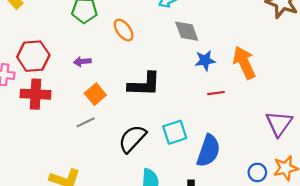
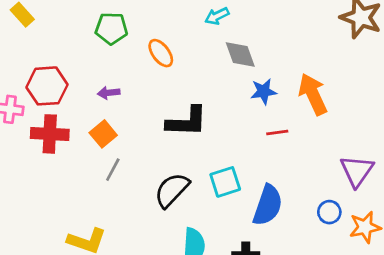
orange square: (95, 94) -> (103, 134), moved
gray line: (86, 122) -> (113, 170), turned -36
blue circle: (257, 172) -> (329, 212), moved

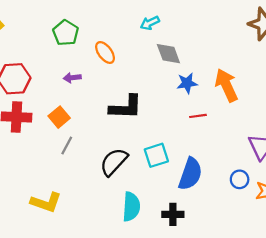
green pentagon: (111, 28) -> (66, 33), turned 30
purple arrow: (109, 93) -> (72, 78), moved

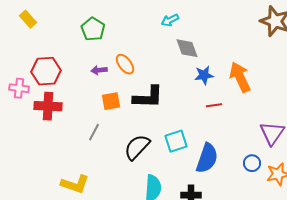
orange ellipse: (105, 52) -> (125, 64), moved
orange square: (59, 117) -> (111, 101), moved, turned 30

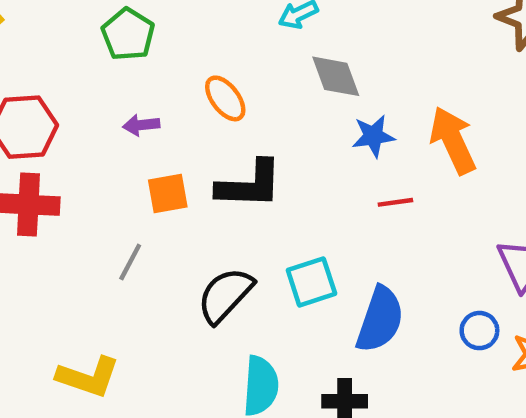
orange ellipse: (125, 64) -> (225, 98), moved

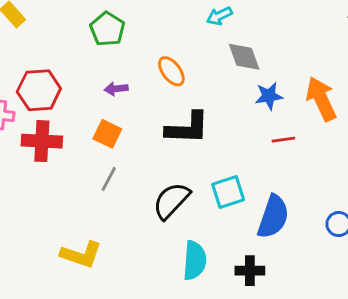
orange square: (168, 193) -> (107, 134), moved, turned 36

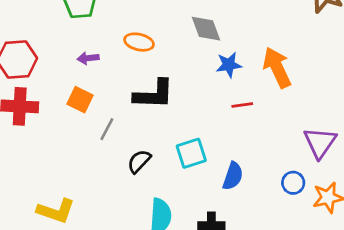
orange ellipse: (171, 71) -> (139, 42), turned -40
gray line: (109, 179) -> (107, 129), moved
black semicircle: (171, 201) -> (139, 161), size x0.7
blue semicircle: (273, 217) -> (233, 176), size x0.7

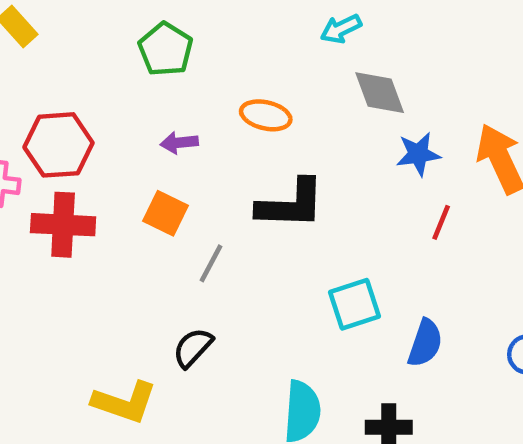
red line: (242, 105) -> (441, 222), turned -60
black semicircle: (139, 161) -> (193, 348), moved

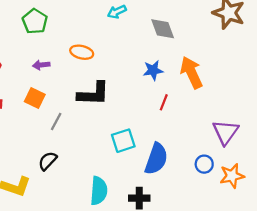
gray diamond: (380, 93) -> (163, 29), moved
blue semicircle: (425, 343) -> (156, 159), size x1.4

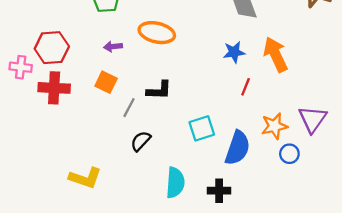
orange ellipse: (82, 52) -> (157, 33), size x1.4
black L-shape: (93, 94) -> (159, 90), moved, size x0.7
black semicircle: (48, 161) -> (141, 141), moved
orange star: (232, 176) -> (274, 126), moved

